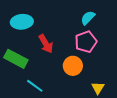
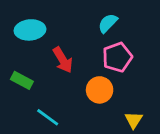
cyan semicircle: (88, 18) -> (108, 23), moved
green rectangle: (16, 59) -> (22, 80), size x0.7

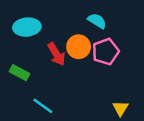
cyan semicircle: (108, 23) -> (97, 21), turned 78
orange circle: (100, 90) -> (79, 47), moved

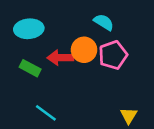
red arrow: (56, 54) -> (60, 58), turned 120
green rectangle: (20, 73) -> (30, 68), moved

